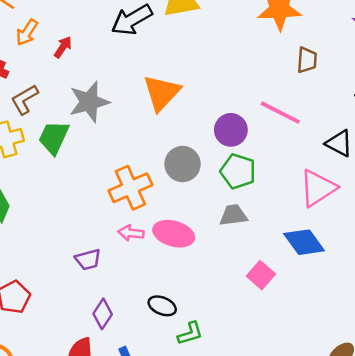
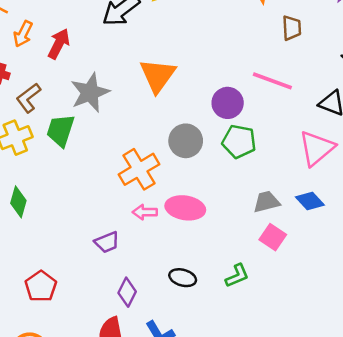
red arrow: (63, 47) -> (59, 44), size x1.4
gray trapezoid: (233, 215) -> (267, 202), moved
blue diamond: (304, 242) -> (310, 201), size x0.7
green L-shape: (190, 333) -> (237, 276), moved

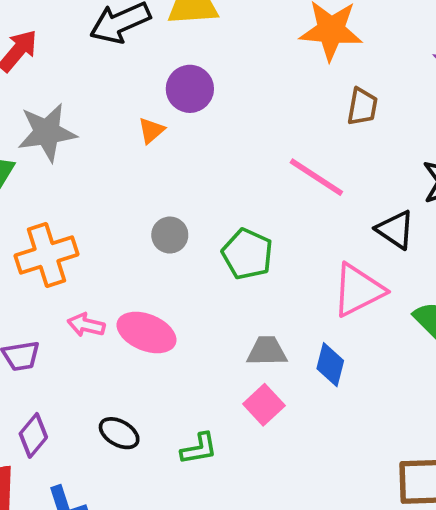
orange triangle: (158, 76) -> (151, 130), size x0.5
purple circle: (228, 103) -> (190, 89), moved
gray circle: (186, 141) -> (170, 235), size x0.7
orange cross: (139, 169) -> (47, 255), moved
blue diamond: (310, 201) -> (330, 365), turned 44

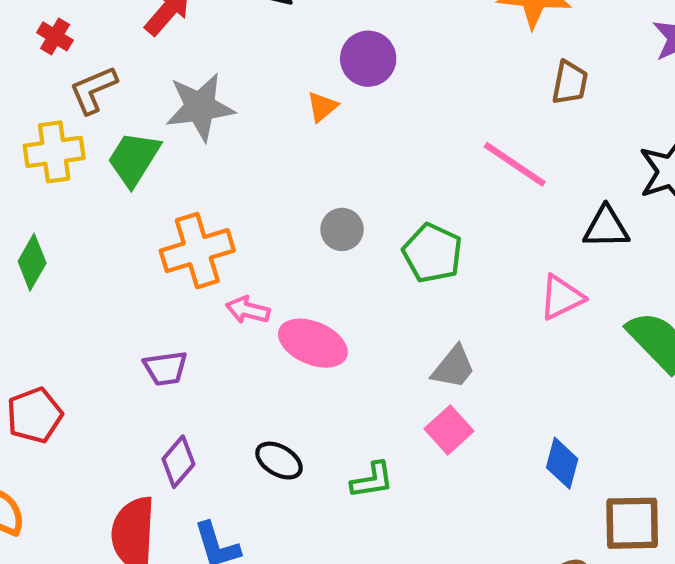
black triangle: (395, 230) -> (606, 227), turned -36
pink triangle: (358, 290) -> (561, 297), size x0.7
pink arrow: (86, 325) -> (248, 310), moved
gray trapezoid: (267, 351) -> (453, 367), turned 129
blue diamond: (330, 365) -> (562, 463), moved

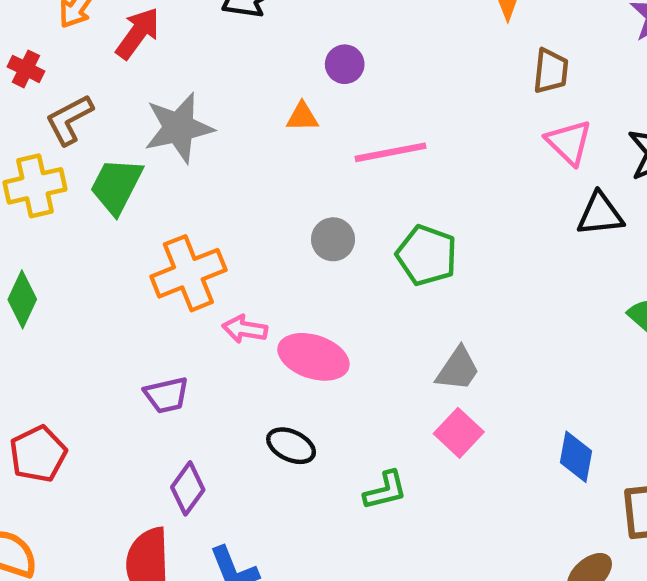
purple circle: (368, 59) -> (345, 64), size x0.7
orange triangle: (322, 107) -> (302, 117), turned 44
pink line: (515, 164) -> (390, 152), moved, turned -40
pink triangle: (561, 297) -> (569, 142), moved, turned -45
black ellipse: (279, 461) -> (291, 446), moved

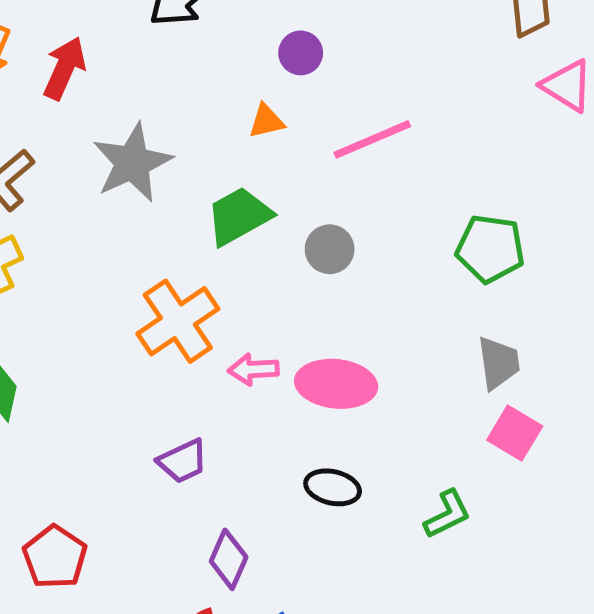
green trapezoid: (116, 186) -> (239, 216), moved, turned 46
green pentagon: (427, 255) -> (490, 249), moved
gray trapezoid: (458, 369) -> (498, 363), turned -30

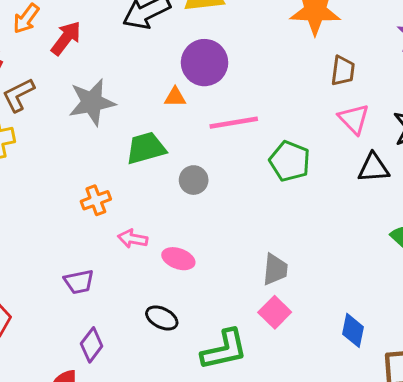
purple circle: (301, 53) -> (205, 63), size x1.8
green pentagon: (490, 249) -> (290, 161), moved
orange cross: (178, 321) -> (96, 200), size x0.6
pink ellipse: (336, 384) -> (178, 259), size x0.7
green L-shape: (447, 514) -> (224, 350), size x1.6

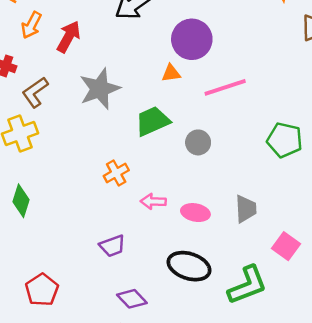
green pentagon: (290, 161) -> (285, 140), moved
gray trapezoid: (275, 269) -> (246, 209), moved
black ellipse: (162, 318) -> (189, 266), size x1.5
purple diamond: (92, 345) -> (132, 299), turned -72

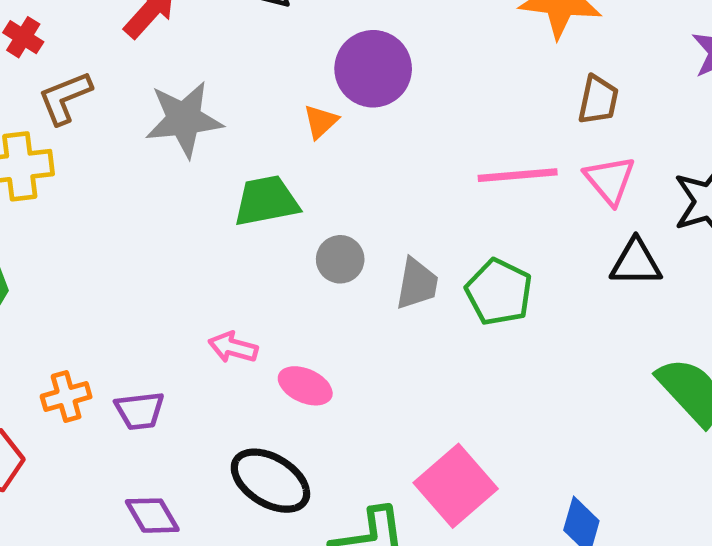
orange triangle: (171, 73) -> (321, 122), turned -48
pink line: (225, 87) -> (518, 175), moved
orange cross: (116, 173) -> (66, 396), moved
gray trapezoid: (246, 209) -> (417, 284), moved
pink square: (286, 246) -> (456, 486), size x1.5

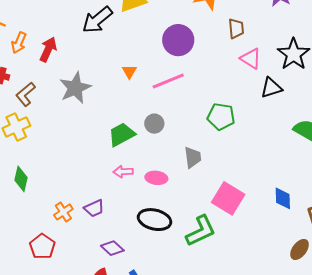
purple circle: (373, 69) -> (178, 40), moved
pink line: (518, 175) -> (168, 81), moved
green trapezoid: (266, 201) -> (122, 135), moved
gray trapezoid: (417, 284) -> (193, 157), moved

